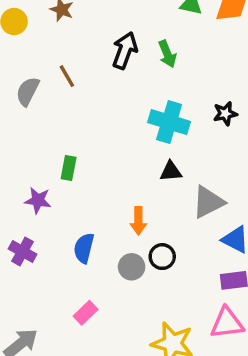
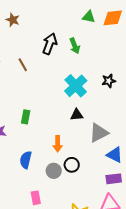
brown line: (67, 76) -> (23, 65), moved
cyan cross: (169, 122) -> (76, 86), turned 30
green rectangle: (69, 168) -> (26, 117), moved
pink rectangle: (86, 313) -> (36, 198), moved, turned -56

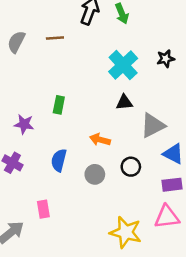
brown line: (23, 65) -> (55, 38), turned -64
orange arrow: (58, 144) -> (100, 140), turned 105
black circle: (72, 165) -> (131, 167), moved
pink rectangle: (36, 198) -> (43, 209), moved

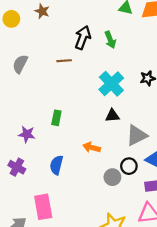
brown line: (55, 38) -> (64, 61), moved
black circle: (131, 167) -> (129, 166), moved
gray circle: (95, 174) -> (112, 177), moved
pink rectangle: (43, 209) -> (43, 207), size x1.6

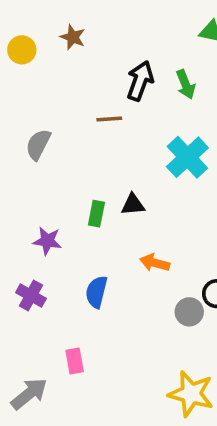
gray semicircle: (20, 64) -> (38, 144), moved
black triangle: (112, 116) -> (133, 205), moved
pink rectangle: (43, 207) -> (75, 361), size x0.6

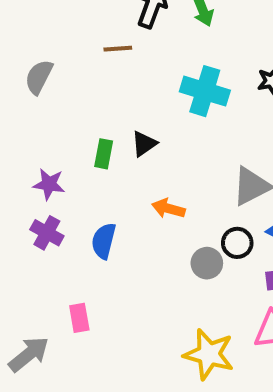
cyan cross: (187, 157) -> (205, 91), turned -30
black triangle: (133, 205) -> (144, 144), turned -30
purple cross: (31, 295) -> (47, 233), moved

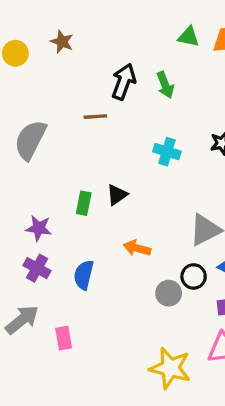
gray semicircle: (39, 77) -> (30, 140), size x1.4
cyan cross: (205, 91) -> (167, 152), size x0.7
gray arrow: (29, 354) -> (22, 320), moved

